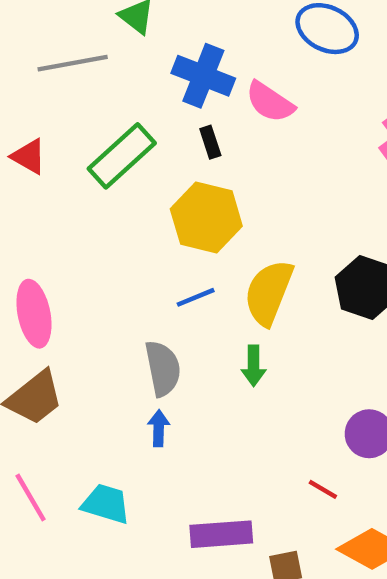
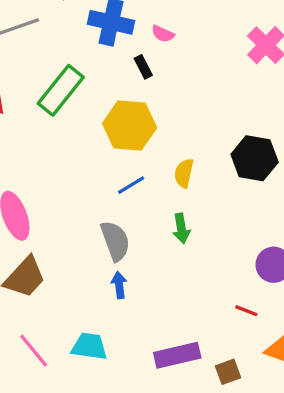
pink semicircle: (270, 102) -> (163, 34), size x0.6
black rectangle: (210, 142) -> (143, 67), moved
yellow semicircle: (269, 292) -> (184, 173), size x0.6

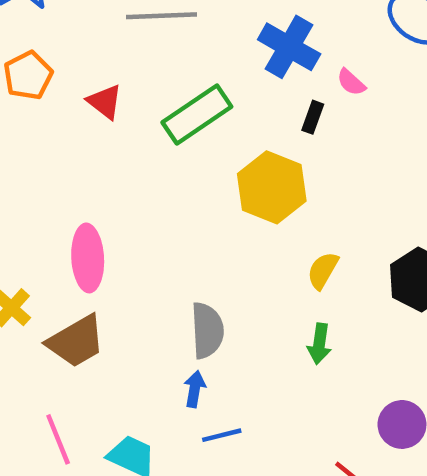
black rectangle: (143, 67) -> (313, 117), turned 30
blue line: (131, 185) -> (222, 435), moved
green arrow: (181, 228) -> (319, 344), moved

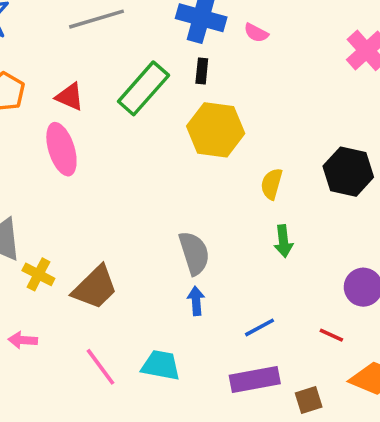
black rectangle: (313, 117) -> (202, 71), moved
pink ellipse: (88, 258) -> (61, 149), moved
blue line: (222, 435) -> (259, 327), moved

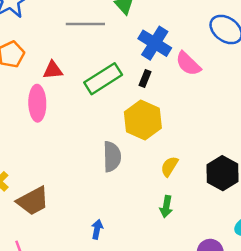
pink semicircle: (256, 33) -> (188, 64), size x1.6
red triangle: (70, 97) -> (53, 70), turned -45
gray semicircle: (194, 253) -> (112, 157), moved

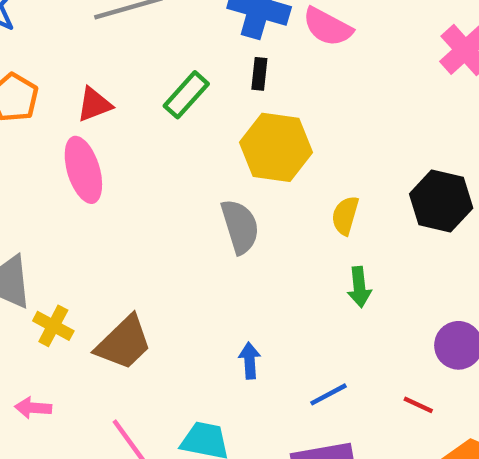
green rectangle: (103, 79) -> (186, 95), size x0.7

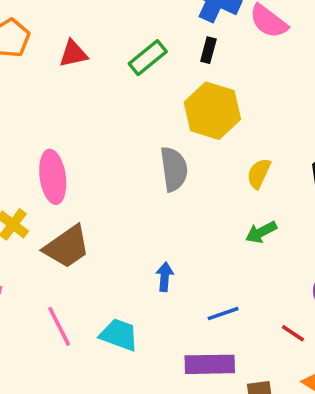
pink ellipse: (83, 170) -> (53, 177), moved
green arrow: (359, 287) -> (261, 232), turned 60

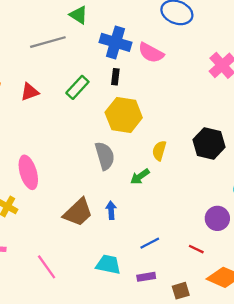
green arrow: (261, 232) -> (140, 177), moved
brown trapezoid: (67, 247) -> (78, 212), moved
blue arrow: (165, 277) -> (111, 210), moved
cyan trapezoid: (119, 335) -> (108, 264), moved
purple rectangle: (210, 364) -> (146, 277), size x0.6

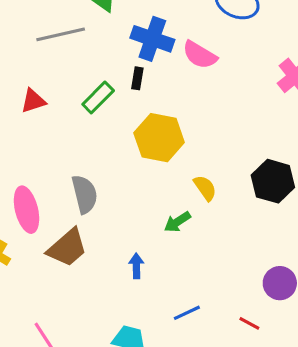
black rectangle: (115, 77) -> (137, 78), moved
yellow semicircle: (159, 151) -> (205, 188), turned 126
gray semicircle: (105, 156) -> (85, 194), moved
brown trapezoid: (78, 212) -> (67, 248), moved

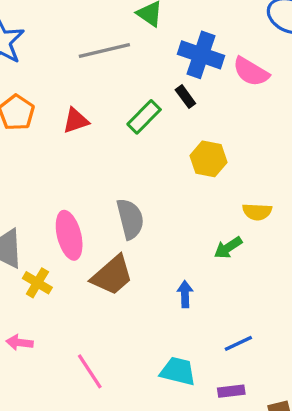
black rectangle: (137, 78) -> (185, 97), turned -45
yellow hexagon: (159, 138) -> (208, 159), size x0.7
yellow semicircle: (205, 188) -> (257, 212), turned 128

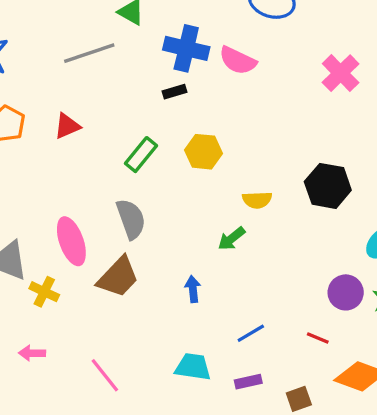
black rectangle: (185, 97) -> (175, 92), turned -65
green rectangle: (144, 117) -> (141, 155), moved

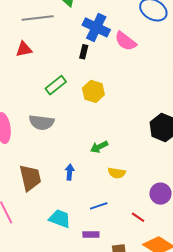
black rectangle: (175, 92) -> (84, 52), turned -72
red triangle: (67, 126) -> (24, 49), moved
yellow semicircle: (257, 200) -> (117, 173), moved
gray semicircle: (131, 219) -> (42, 122), turned 105
brown trapezoid: (118, 277) -> (30, 178), moved, turned -68

